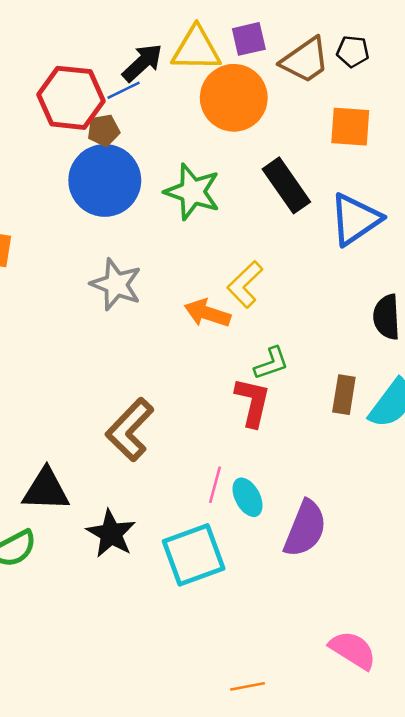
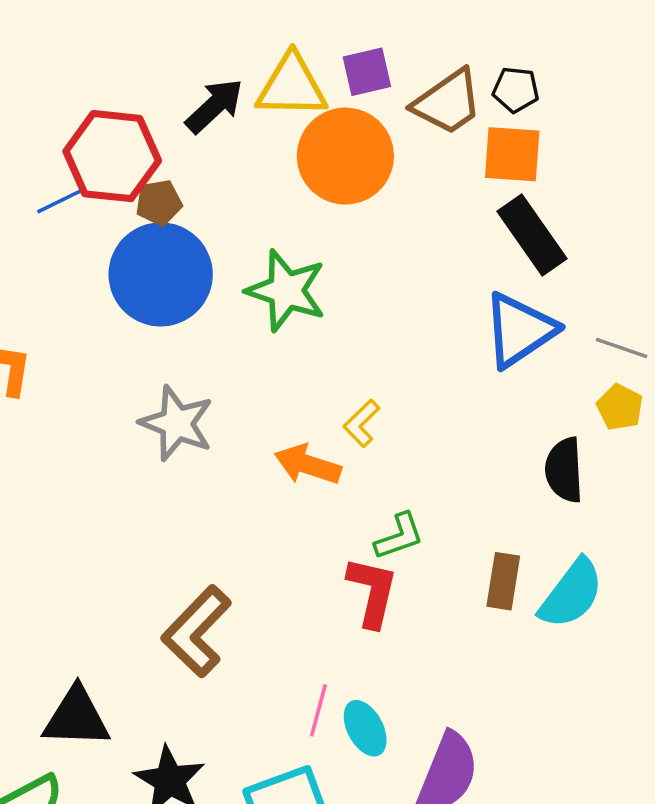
blue line: (124, 90) -> (60, 201), moved
orange square: (350, 127) -> (512, 154), moved
black rectangle: (286, 185) -> (532, 235), moved
yellow L-shape: (245, 284) -> (362, 423), size x0.7

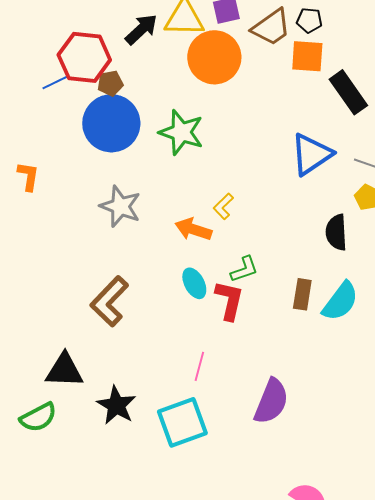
black rectangle: (532, 235) -> (348, 92), moved
brown L-shape: (197, 631) -> (109, 301), moved
cyan ellipse: (365, 728) -> (194, 283), moved

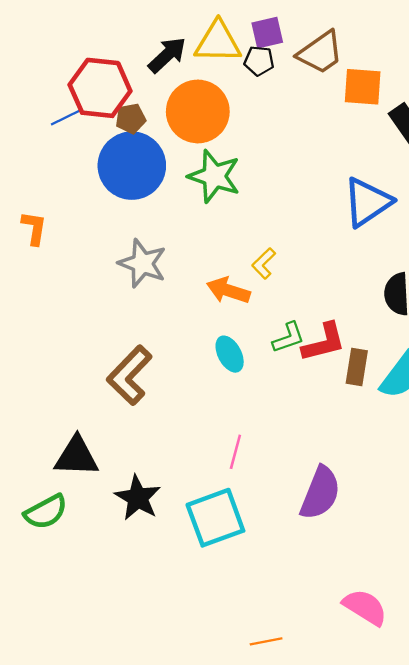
black pentagon: (309, 20) -> (259, 61), moved
orange circle: (214, 57) -> (198, 111), moved
red L-shape: (229, 300) -> (324, 342), moved, turned 63

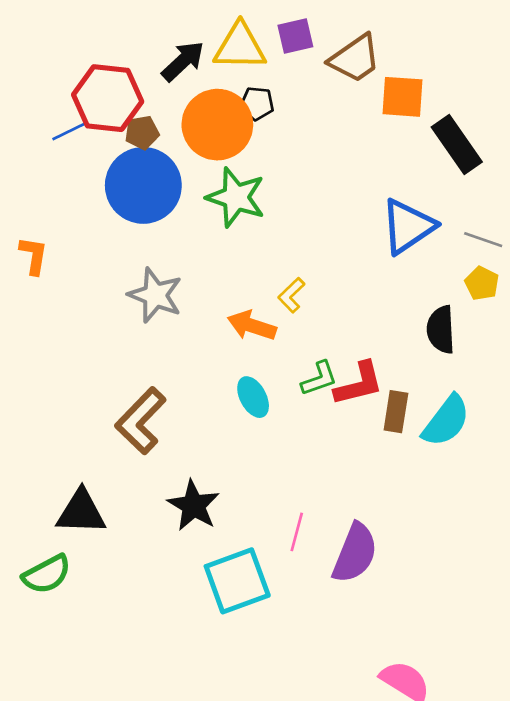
black pentagon: (259, 61) -> (257, 103), moved
pink line: (235, 452) -> (297, 532), moved
black star: (138, 498) -> (194, 505), moved

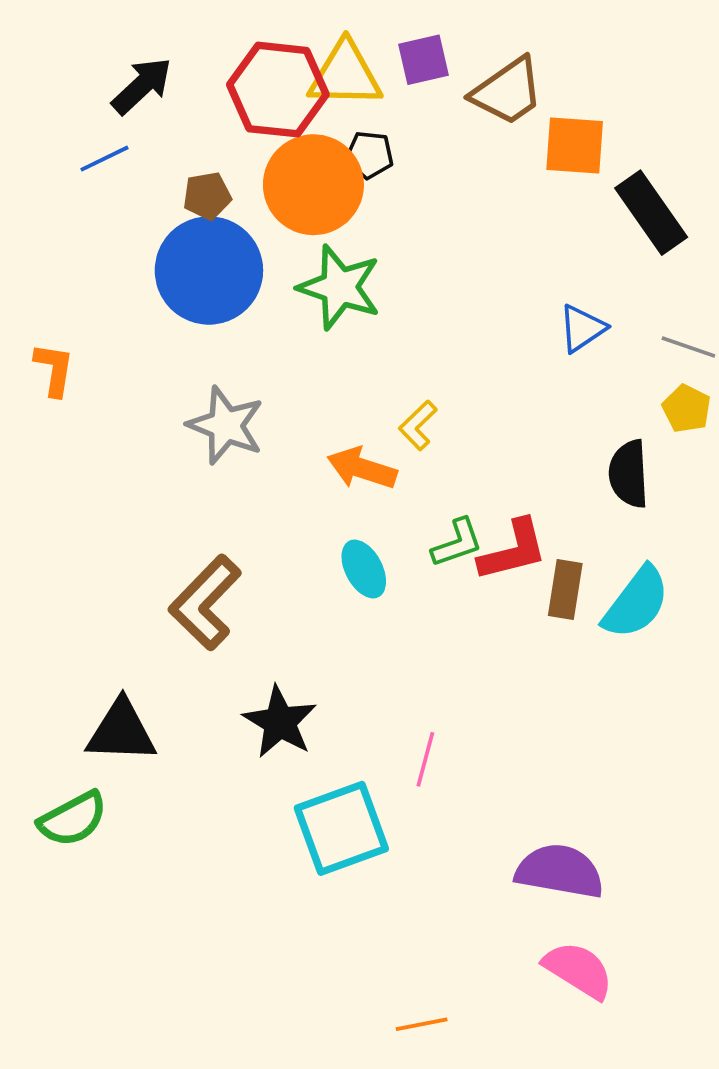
black arrow: (183, 61) -> (142, 86), moved
red hexagon: (108, 98) -> (278, 90), moved
blue line: (69, 131) -> (104, 159), moved
blue triangle: (408, 226) -> (582, 328), size x0.6
purple semicircle: (355, 553) -> (560, 871), moved, turned -102

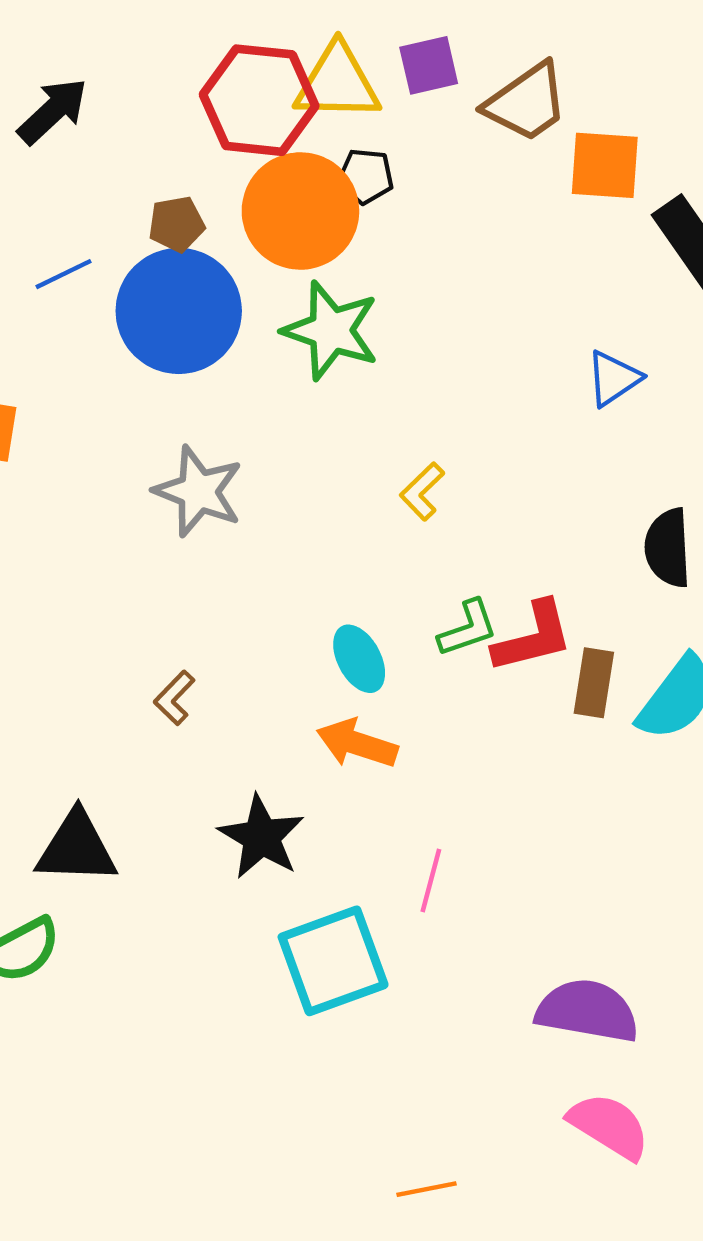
black arrow: (142, 86) -> (53, 111), moved
blue line: (104, 159) -> (64, 274), moved
orange arrow: (362, 468) -> (357, 744), moved
brown L-shape: (205, 603) -> (174, 698), size x0.5

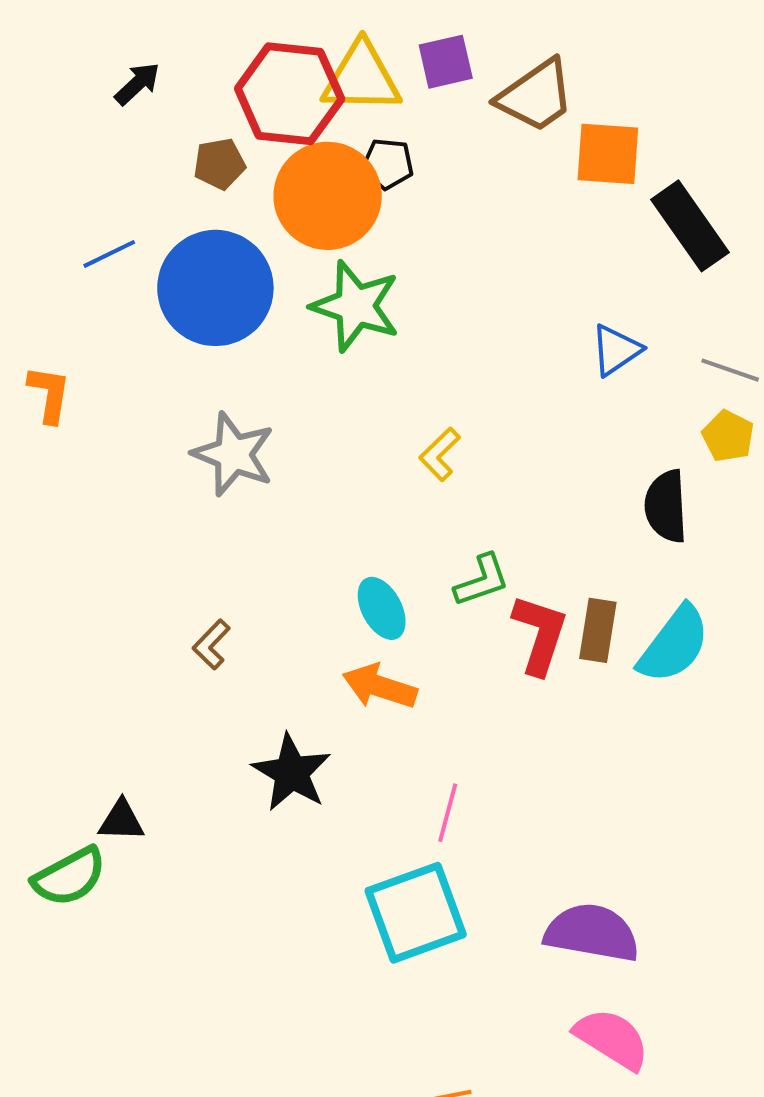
black arrow: (53, 111) -> (137, 84), moved, size x0.7
brown pentagon: (177, 224) -> (219, 164), moved
red L-shape: (533, 637) -> (540, 634), moved, turned -58
black triangle: (77, 848) -> (121, 821), moved, size x0.6
cyan square: (333, 961) -> (416, 913), moved

